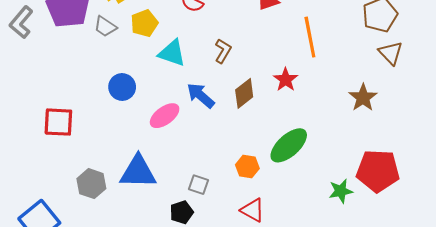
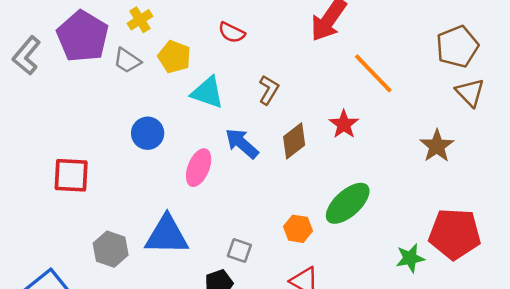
yellow pentagon: (144, 23) -> (174, 57), turned -30
orange line: (310, 37) -> (373, 73), turned -33
pink ellipse: (165, 116) -> (199, 168), turned -32

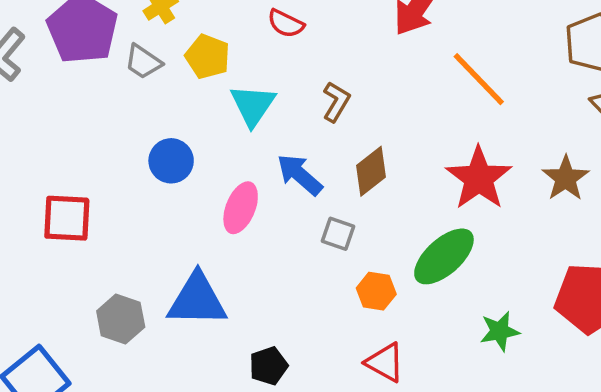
cyan triangle: (207, 92) -> (253, 105), turned 45
red star: (344, 124) -> (479, 178), moved, size x1.6
gray square: (239, 250) -> (338, 234), moved
green star: (410, 258) -> (500, 331), moved

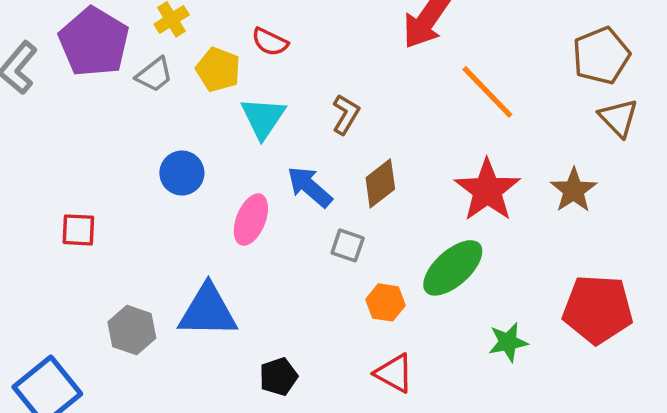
red semicircle: (286, 24) -> (270, 42), moved
gray trapezoid: (143, 62) -> (154, 75), turned -72
red square: (67, 218) -> (78, 230), size x0.7

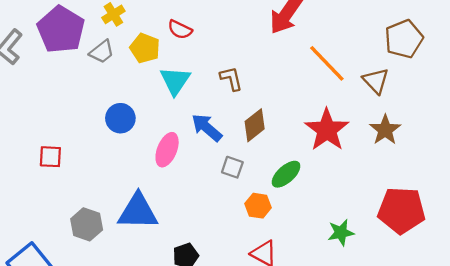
brown L-shape: (346, 114) -> (231, 79), turned -44
brown triangle: (618, 118) -> (376, 81), moved
green ellipse: (453, 268) -> (286, 174), moved, size x0.7

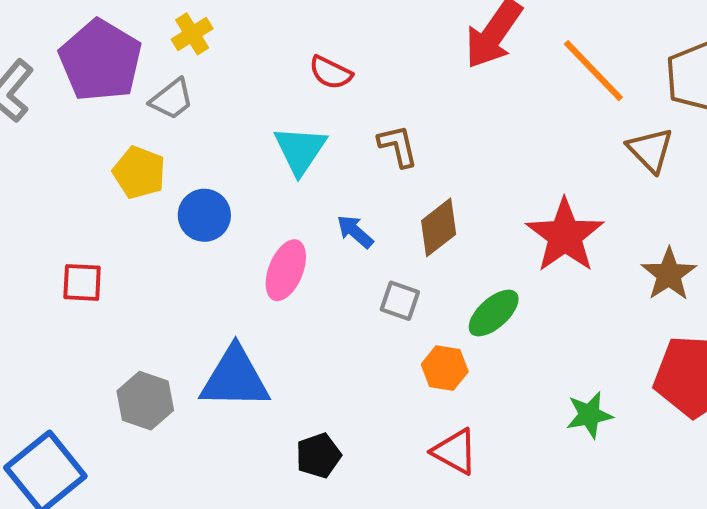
red semicircle: (180, 30) -> (331, 73), moved
yellow pentagon: (145, 48) -> (139, 172), moved
orange line: (327, 63) -> (593, 71), moved
blue arrow: (207, 128) -> (355, 232), size x0.7
brown star: (385, 130) -> (669, 274), moved

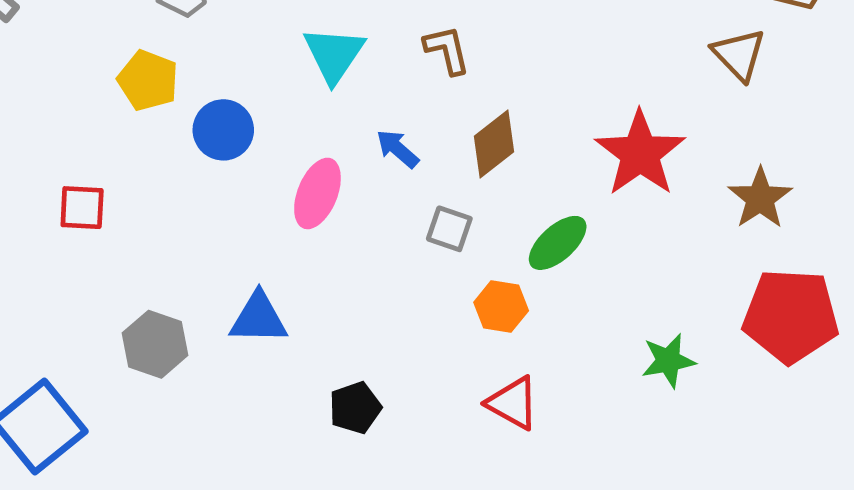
blue triangle: (235, 378) -> (259, 318), size x0.7

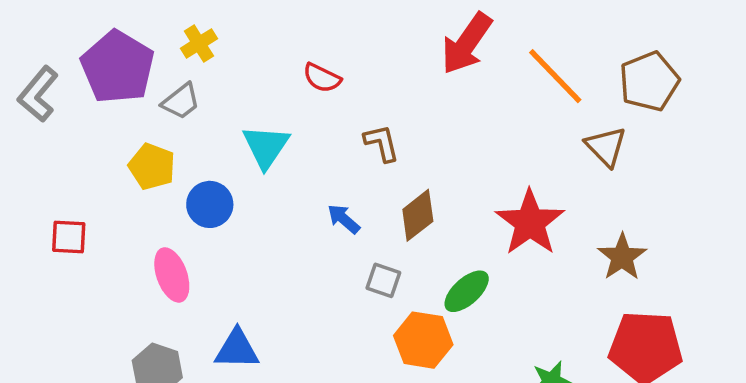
cyan triangle: (334, 55) -> (266, 147), moved
pink ellipse: (317, 193) -> (172, 275), moved, turned -42
red square: (82, 208) -> (69, 237), moved
orange hexagon: (501, 307) -> (423, 340), size x1.4

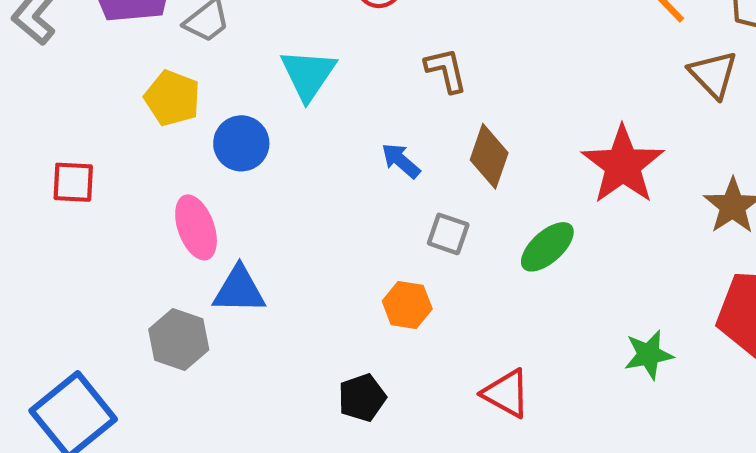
brown diamond: (418, 215) -> (489, 156), turned -33
orange hexagon: (423, 340) -> (407, 305), moved, size x0.7
blue triangle: (237, 349) -> (239, 290), moved

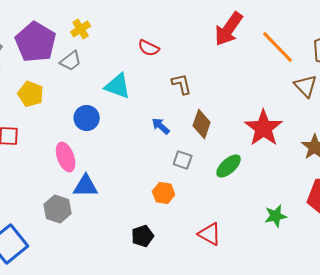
cyan triangle: (308, 74) -> (118, 86), turned -44
yellow pentagon: (172, 98) -> (31, 94), moved

